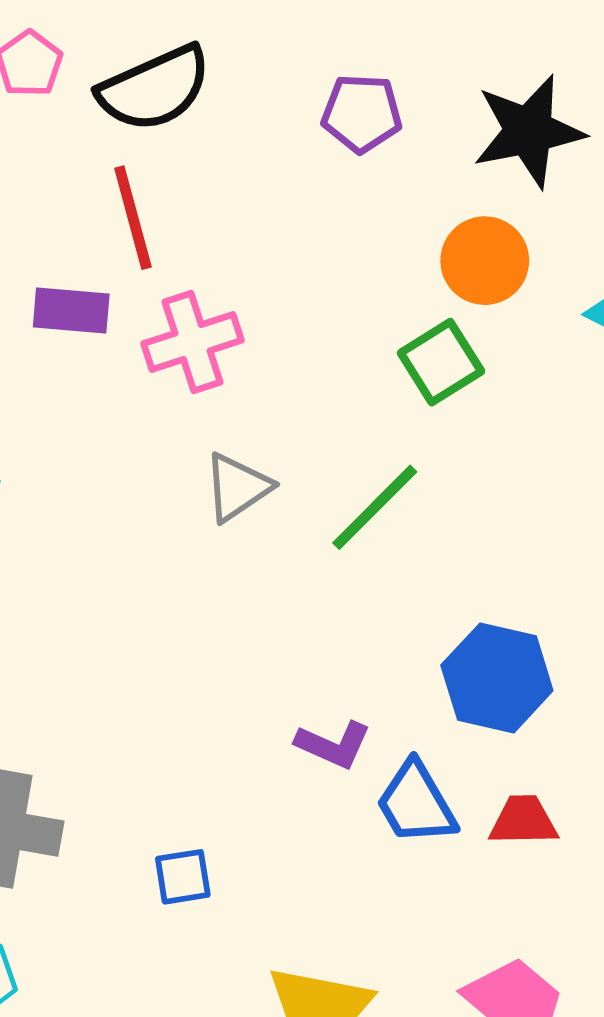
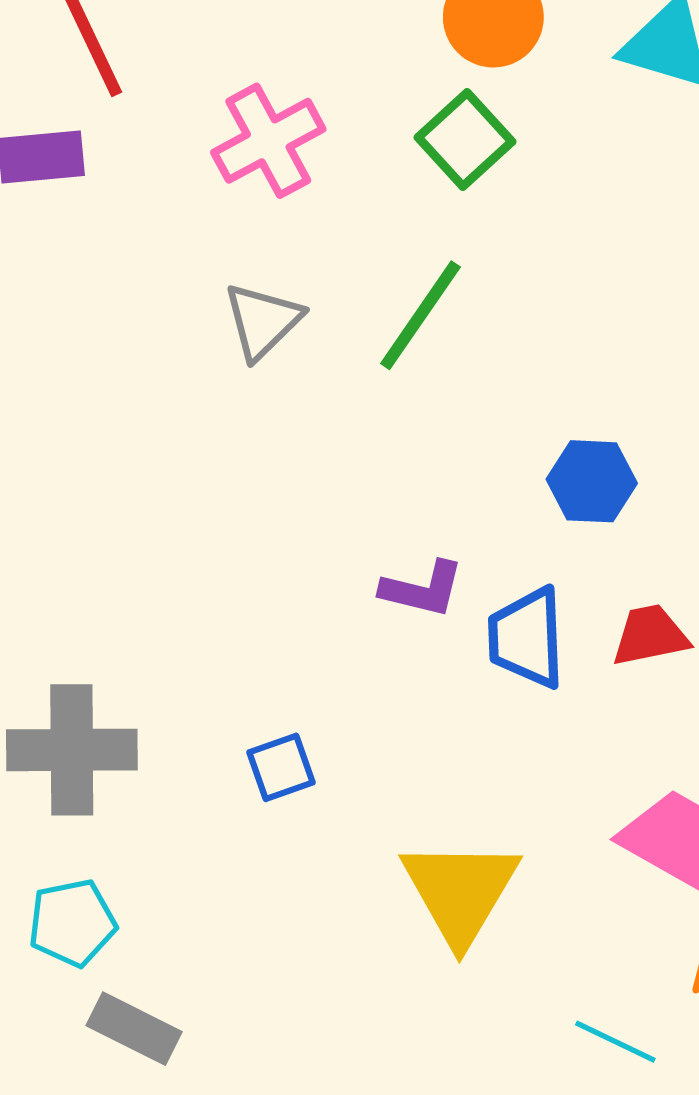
pink cross: (192, 342) -> (268, 141), moved
blue hexagon: (497, 678) -> (592, 481), size x0.7
blue trapezoid: (416, 803) -> (527, 638), turned 38

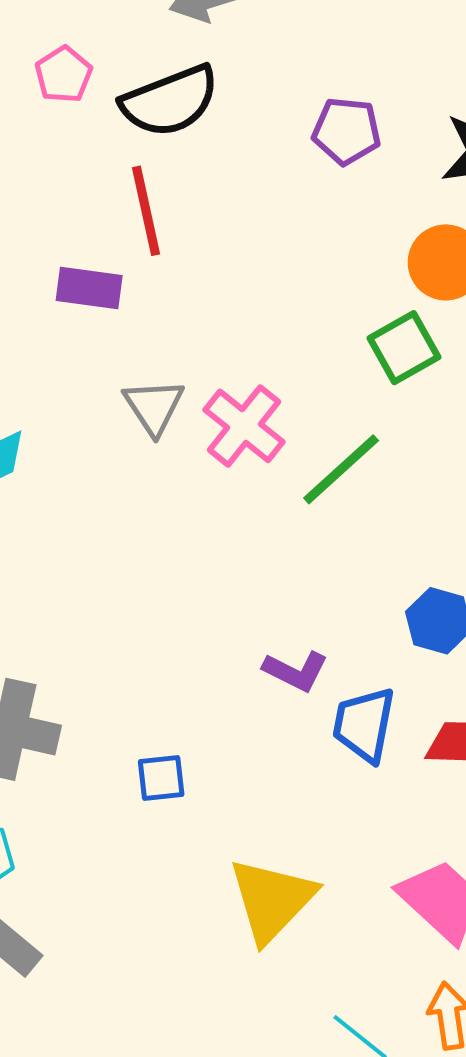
pink cross: (268, 141) -> (244, 426), moved, turned -36
gray triangle: (263, 321) -> (154, 407), moved, turned -32

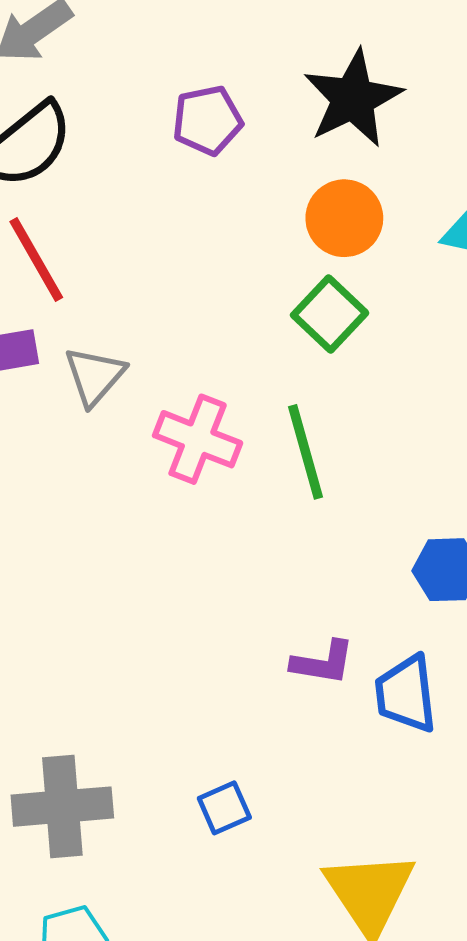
gray triangle: (154, 407) -> (94, 376), moved, turned 32
green line: (341, 469) -> (305, 452), turned -46

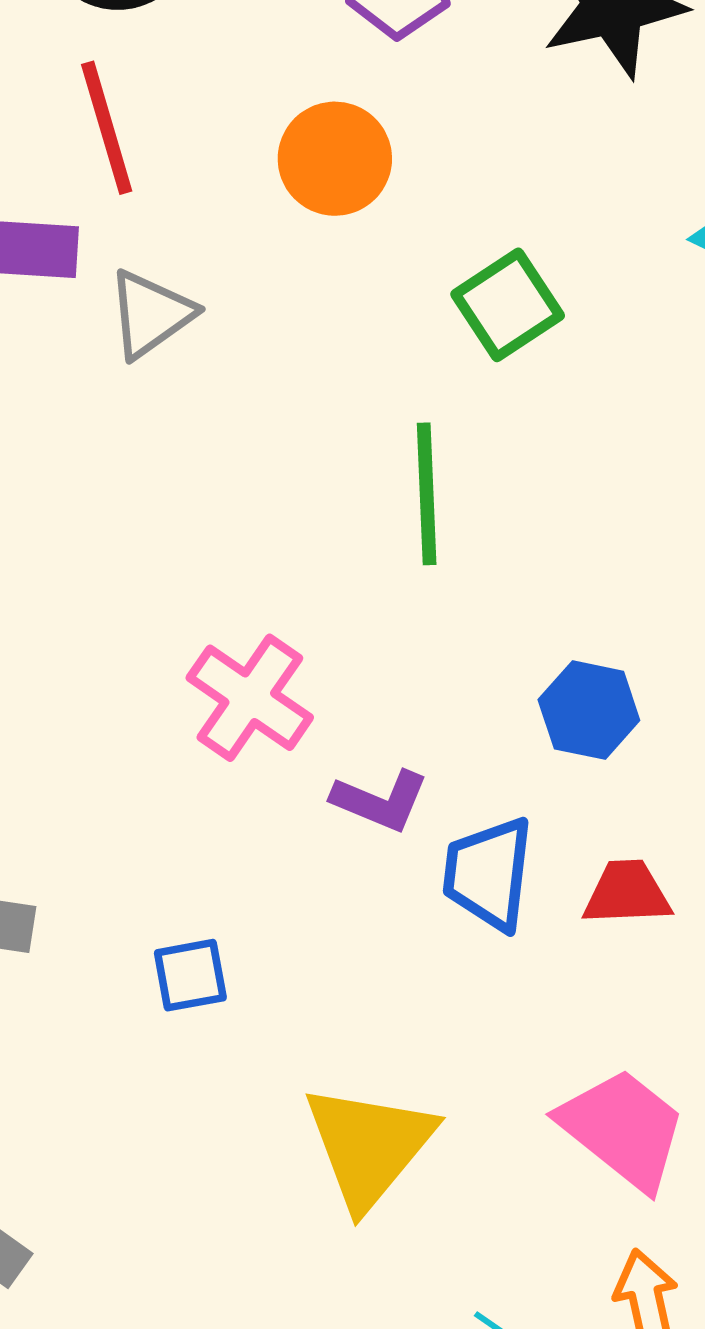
orange circle: (344, 218) -> (335, 159), moved
pink cross: (198, 439) -> (250, 698), moved

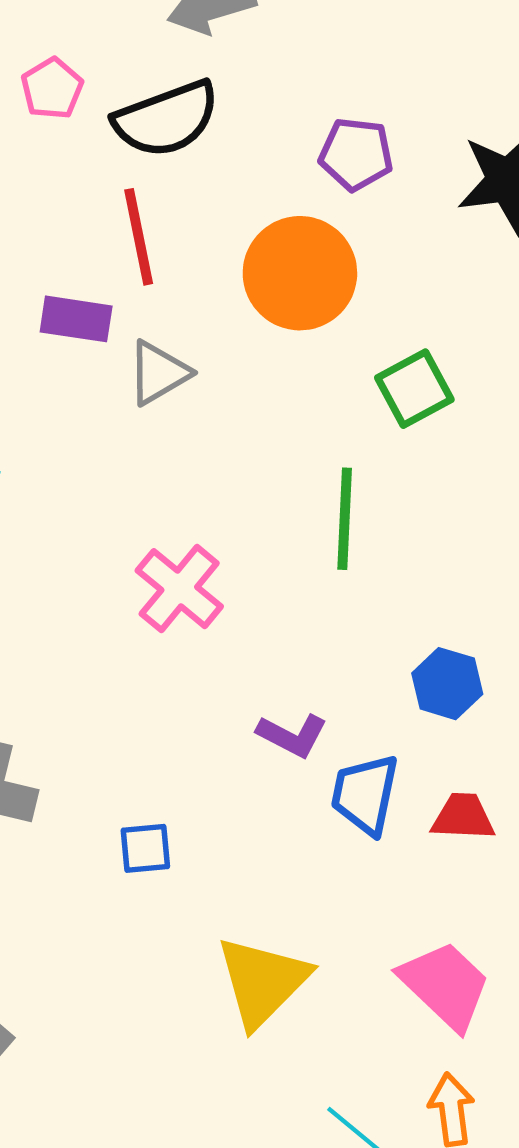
orange circle: (335, 159) -> (300, 273), size x1.4
pink cross: (250, 698) -> (179, 589), moved

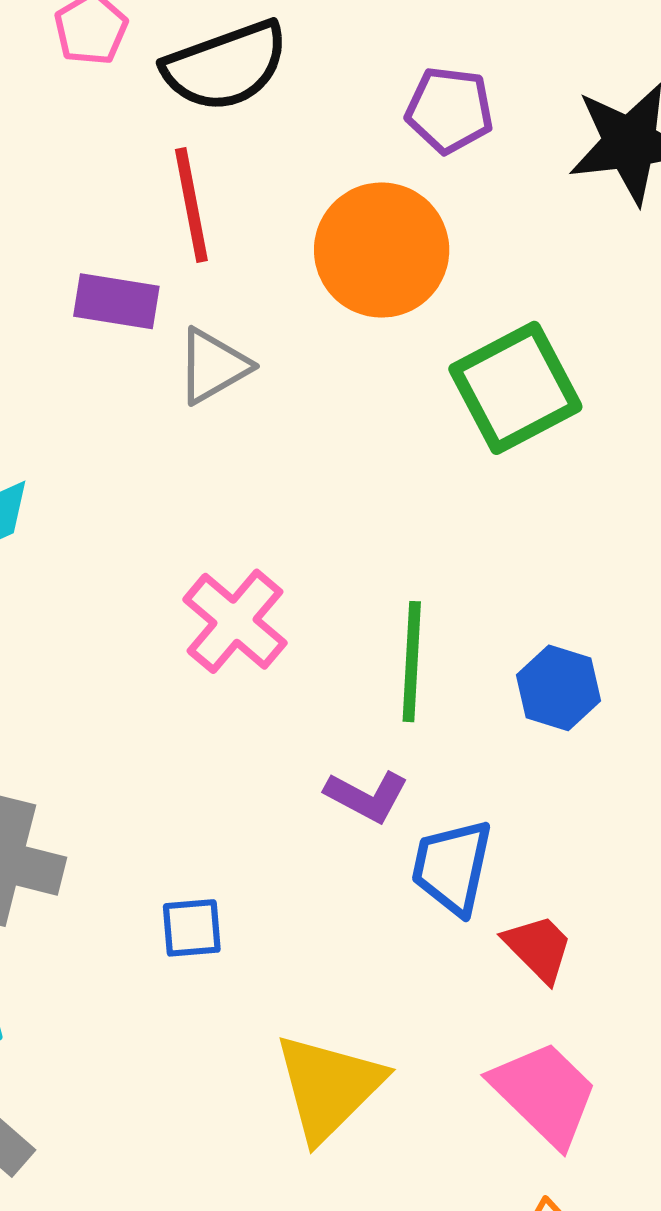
green square: (414, 389) -> (515, 388), size x1.4
green line: (345, 519) -> (412, 662), moved
blue hexagon: (447, 684) -> (559, 688), moved
red trapezoid: (463, 817) -> (538, 948), moved, turned 42

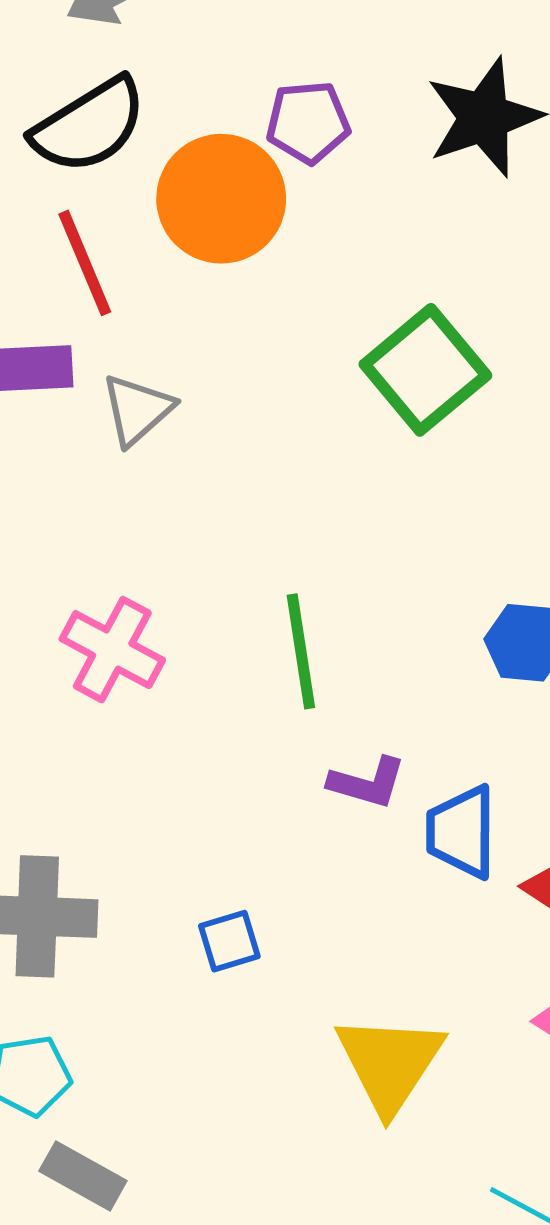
orange circle: (382, 250) -> (221, 199), moved
pink cross: (235, 621) -> (112, 650), moved
green line: (412, 662) -> (301, 651), moved

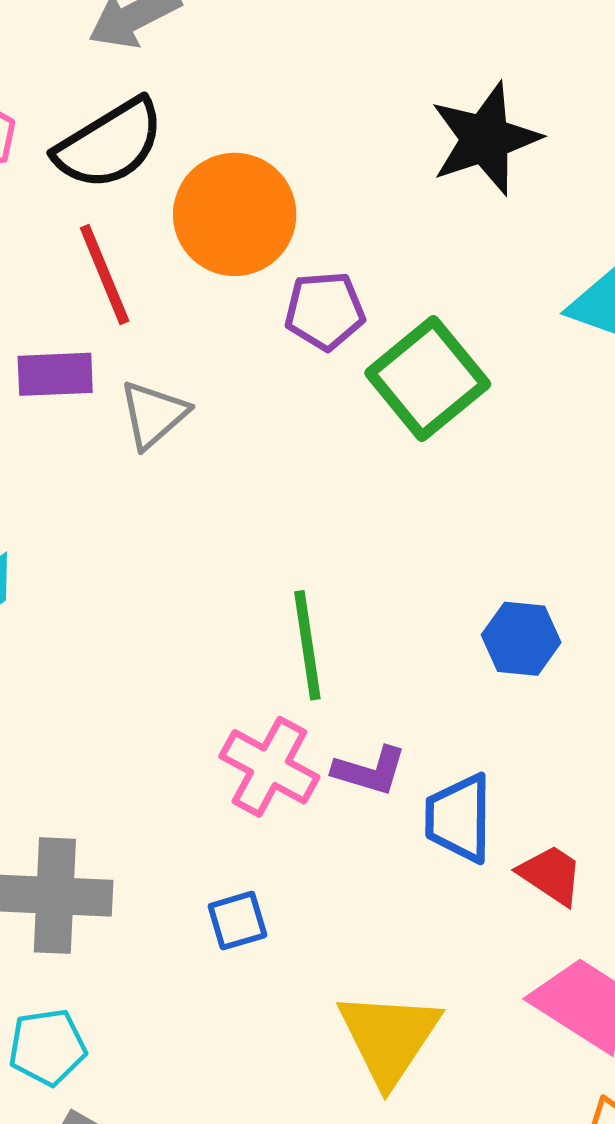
purple pentagon: (308, 122) -> (325, 311), moved
pink cross: (112, 650) -> (269, 767), moved

